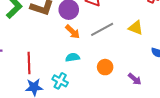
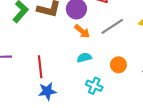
cyan cross: (60, 81) -> (94, 86), moved

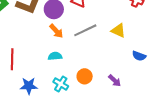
orange circle: (118, 65) -> (85, 76), moved
blue star: (47, 91) -> (29, 86), moved

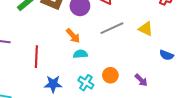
orange arrow: (56, 31) -> (73, 36), moved

